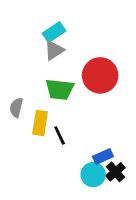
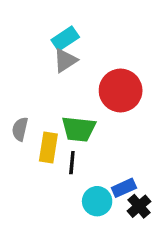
green trapezoid: (60, 89) -> (79, 129), moved
black line: (60, 135) -> (72, 163), turned 30
cyan circle: (93, 175) -> (97, 201), moved

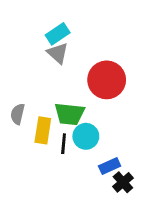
gray triangle: (65, 60) -> (58, 53), turned -45
cyan circle: (97, 201) -> (86, 136), moved

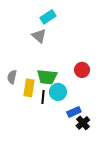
cyan rectangle: (58, 34) -> (48, 17), moved
red circle: (107, 80) -> (82, 70), moved, size x0.6

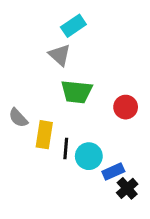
gray semicircle: (12, 77) -> (18, 118), turned -56
green trapezoid: (47, 77) -> (77, 92), moved
cyan circle: (58, 92) -> (89, 156), moved

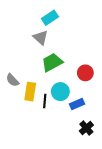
green trapezoid: (77, 92) -> (52, 62), turned 145
cyan circle: (89, 156) -> (60, 92), moved
blue rectangle: (113, 172) -> (77, 104), moved

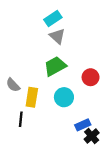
gray triangle: (41, 37) -> (57, 36), moved
black line: (45, 101) -> (21, 119), moved
blue rectangle: (77, 104) -> (83, 125), moved

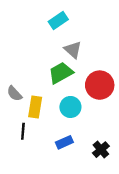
gray triangle: (57, 36) -> (73, 50), moved
red circle: (91, 77) -> (100, 85), size x1.5
blue rectangle: (83, 125) -> (64, 142), moved

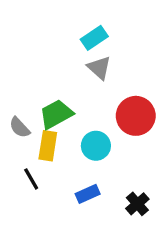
cyan rectangle: (58, 21) -> (94, 38), moved
green trapezoid: (61, 73) -> (56, 114), moved
black line: (23, 131) -> (31, 179), turned -35

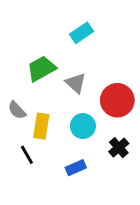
gray triangle: (99, 68) -> (76, 83), moved
green trapezoid: (56, 114) -> (41, 69), moved
black cross: (137, 204) -> (119, 148), moved

